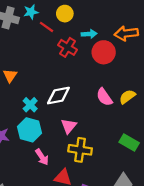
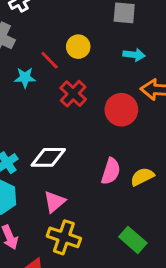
cyan star: (31, 12) -> (25, 78), moved
cyan arrow: (89, 34) -> (134, 55), moved
pink semicircle: (104, 97) -> (111, 171), turned -138

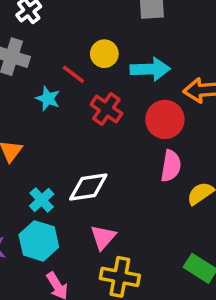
cyan arrow: (134, 55) -> (150, 69), moved, size x1.5
cyan star: (25, 78) -> (48, 99), turned 30
pink semicircle: (111, 171) -> (171, 166), moved

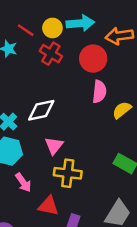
yellow circle: (104, 54) -> (52, 28), moved

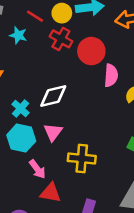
red circle: (93, 59) -> (91, 51), moved
pink triangle: (54, 146) -> (53, 132), moved
red triangle: (48, 206) -> (51, 193), moved

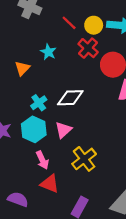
cyan star: (18, 35) -> (48, 52), moved
yellow cross: (82, 158) -> (84, 159), turned 35

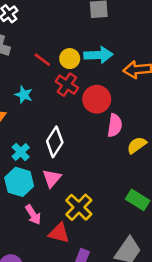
white diamond: (70, 98) -> (55, 142), turned -48
red triangle: (50, 184) -> (59, 233), moved

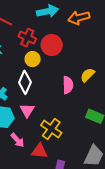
yellow circle: (70, 59) -> (33, 59), moved
pink semicircle: (115, 125) -> (68, 85), moved

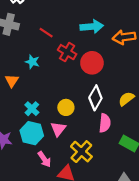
yellow circle: (33, 59) -> (66, 107), moved
white diamond: (25, 82) -> (95, 98), moved
pink semicircle: (68, 85) -> (105, 123), moved

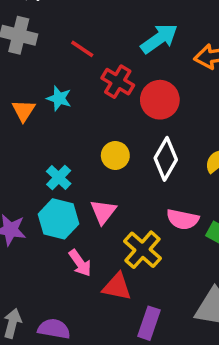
cyan arrow: (92, 27) -> (159, 39), turned -30
orange triangle: (12, 81) -> (24, 111), moved
yellow circle: (66, 107) -> (115, 155), moved
pink semicircle: (105, 123) -> (183, 219), moved, turned 96

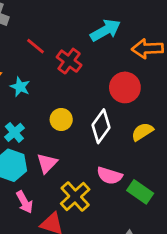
red line: (82, 49) -> (35, 46), moved
cyan star: (59, 98) -> (20, 87), moved
red circle: (160, 100) -> (125, 87), moved

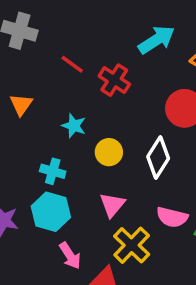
cyan star: (20, 87) -> (74, 126), moved
cyan cross: (14, 132) -> (53, 171), turned -30
pink triangle: (47, 163) -> (112, 205), moved

